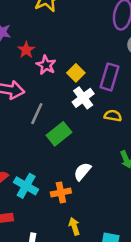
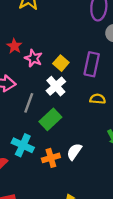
white cross: (83, 98) -> (56, 86), moved
cyan cross: (26, 186) -> (23, 145), moved
orange cross: (61, 192) -> (51, 158), moved

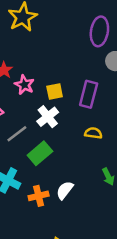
yellow square: (61, 63) -> (55, 91), turned 35
gray line: (29, 103) -> (17, 134), turned 30

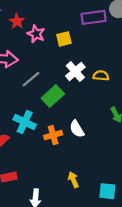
purple rectangle: (89, 94) -> (94, 17), moved, turned 70
white cross: (48, 117) -> (75, 71), moved
white semicircle: (65, 190) -> (77, 129), turned -66

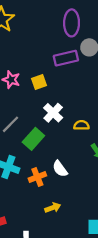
yellow semicircle: (101, 76) -> (81, 125), moved
yellow arrow: (73, 180) -> (53, 208), moved, turned 98

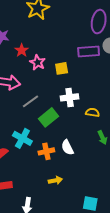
white cross: (53, 113) -> (70, 97), turned 30

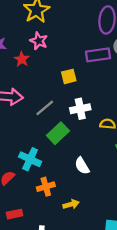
pink star: (38, 62) -> (39, 41), moved
gray line: (31, 101) -> (45, 108), moved
orange cross: (46, 151) -> (46, 187), moved

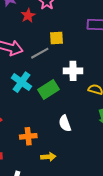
yellow square: (69, 76) -> (56, 38), moved
gray line: (45, 108) -> (40, 53), moved
cyan cross: (30, 159) -> (22, 82), moved

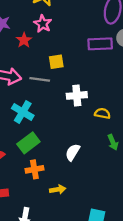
gray line: (40, 53) -> (40, 79), turned 42
green rectangle: (48, 89) -> (28, 143), moved
white semicircle: (65, 123) -> (73, 152), turned 56

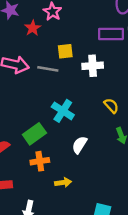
white cross: (77, 95) -> (93, 66), moved
cyan cross: (23, 112) -> (63, 111), moved
yellow semicircle: (102, 113) -> (111, 106), turned 35

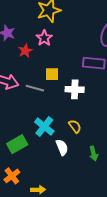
yellow semicircle: (111, 106) -> (75, 126), moved
white semicircle: (80, 145) -> (62, 147), moved, turned 119
orange cross: (40, 161) -> (12, 176), moved, turned -35

